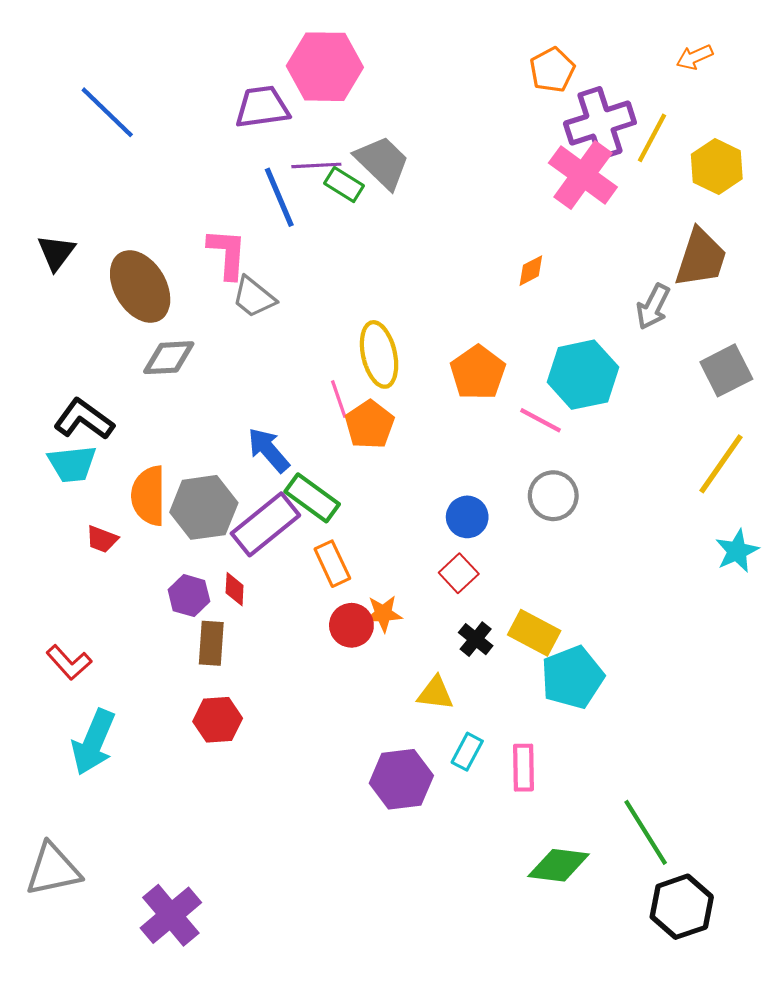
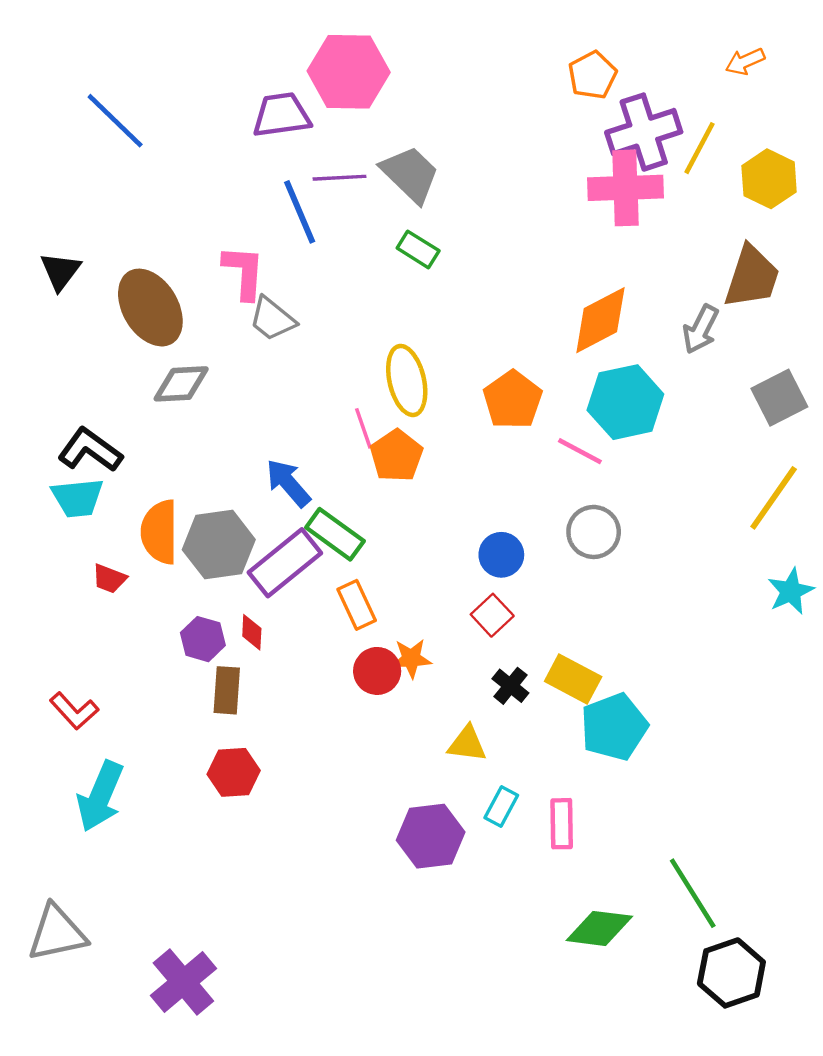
pink cross: (583, 175) -> (625, 188), turned -38
green rectangle: (344, 185) -> (418, 249), moved
orange diamond: (531, 271) -> (600, 320), moved, size x2.0

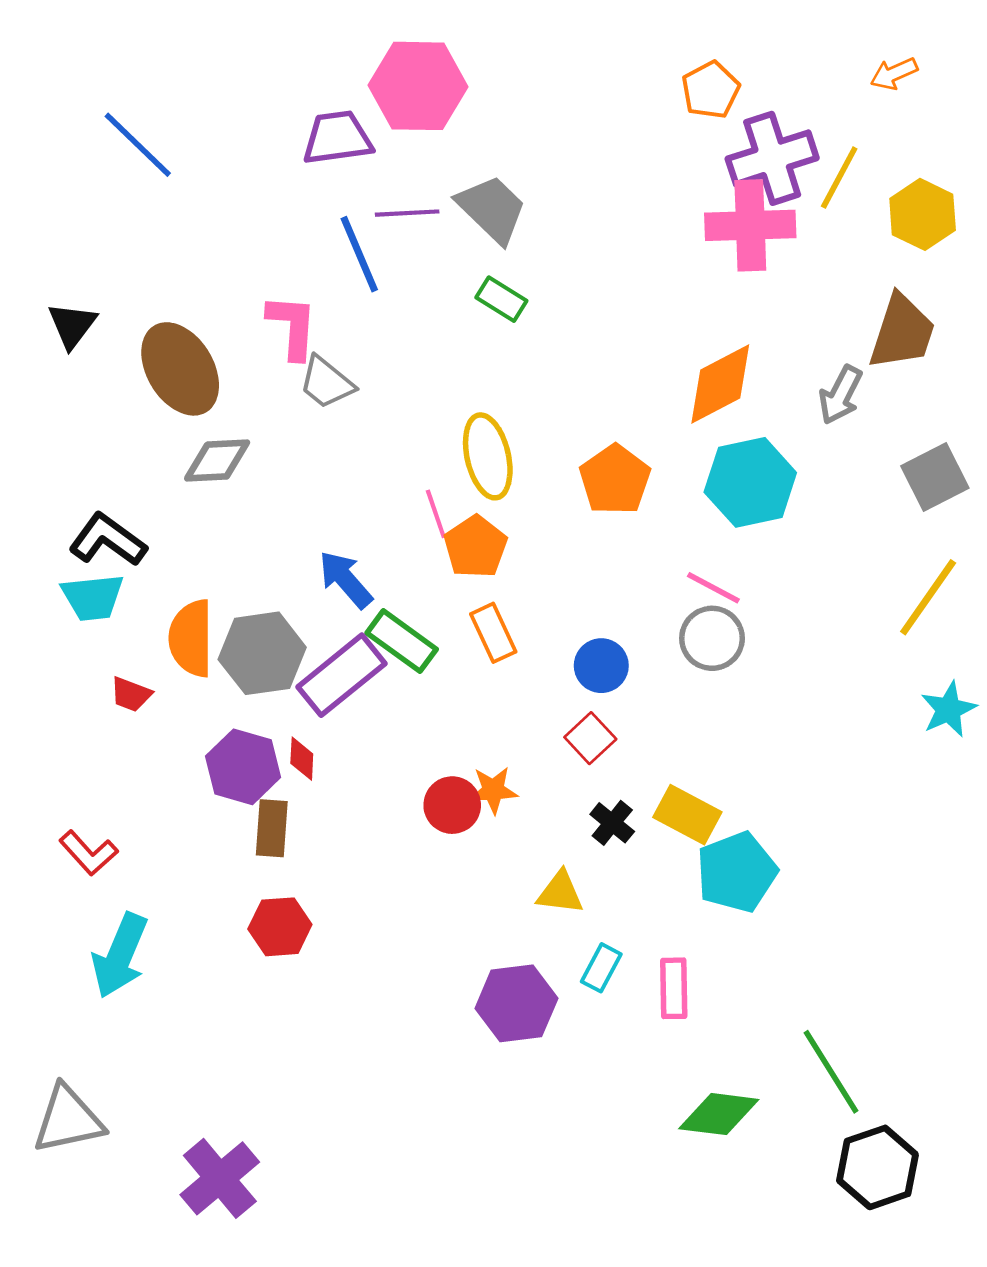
pink line: (580, 451) -> (713, 588), moved
orange rectangle: (357, 605) -> (493, 633), moved
purple hexagon: (203, 639) -> (243, 767), size x1.4

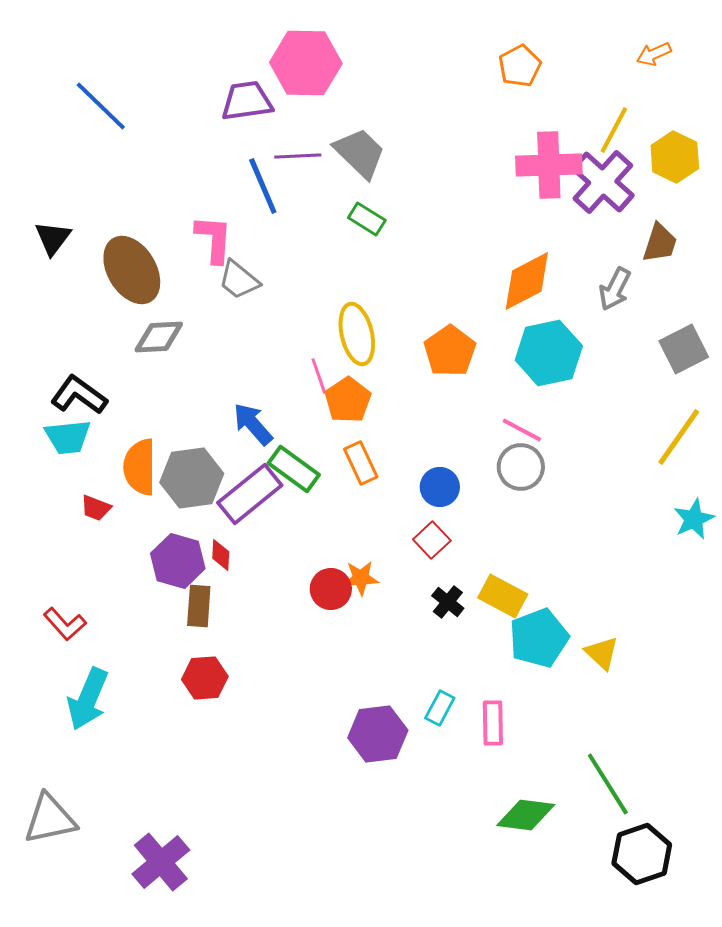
purple cross: (772, 158) -> (603, 182), moved, turned -30
brown trapezoid: (902, 332) -> (660, 243), size x0.7
yellow triangle: (560, 893) -> (602, 653), moved, turned 36

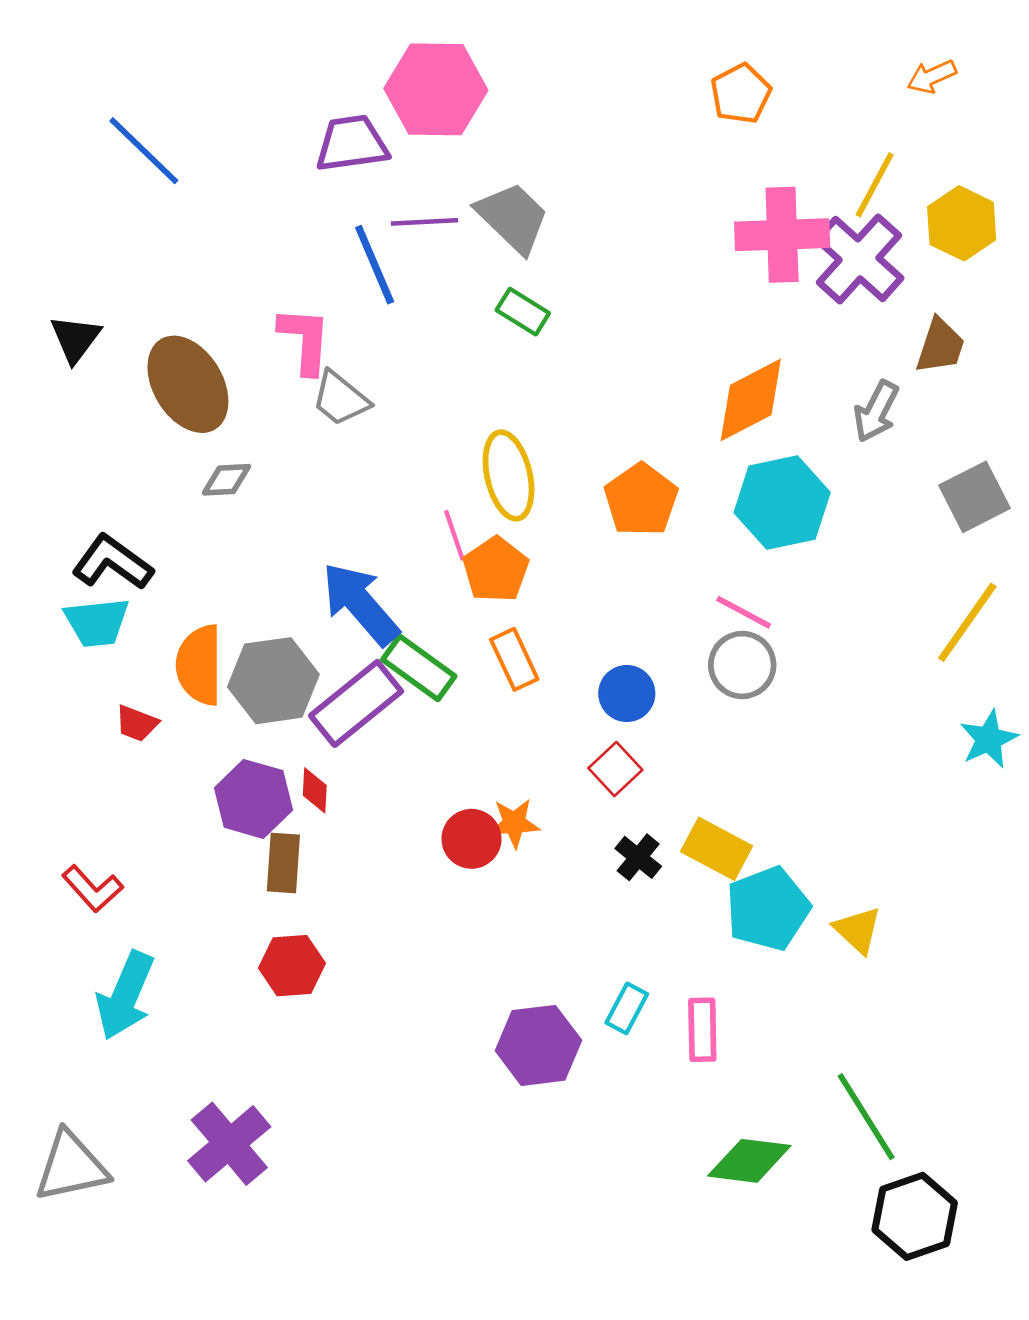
gray diamond: (159, 337) -> (226, 480), size x0.7
blue arrow: (253, 424) -> (360, 604), size x1.4
purple cross: (161, 862) -> (229, 1144), moved

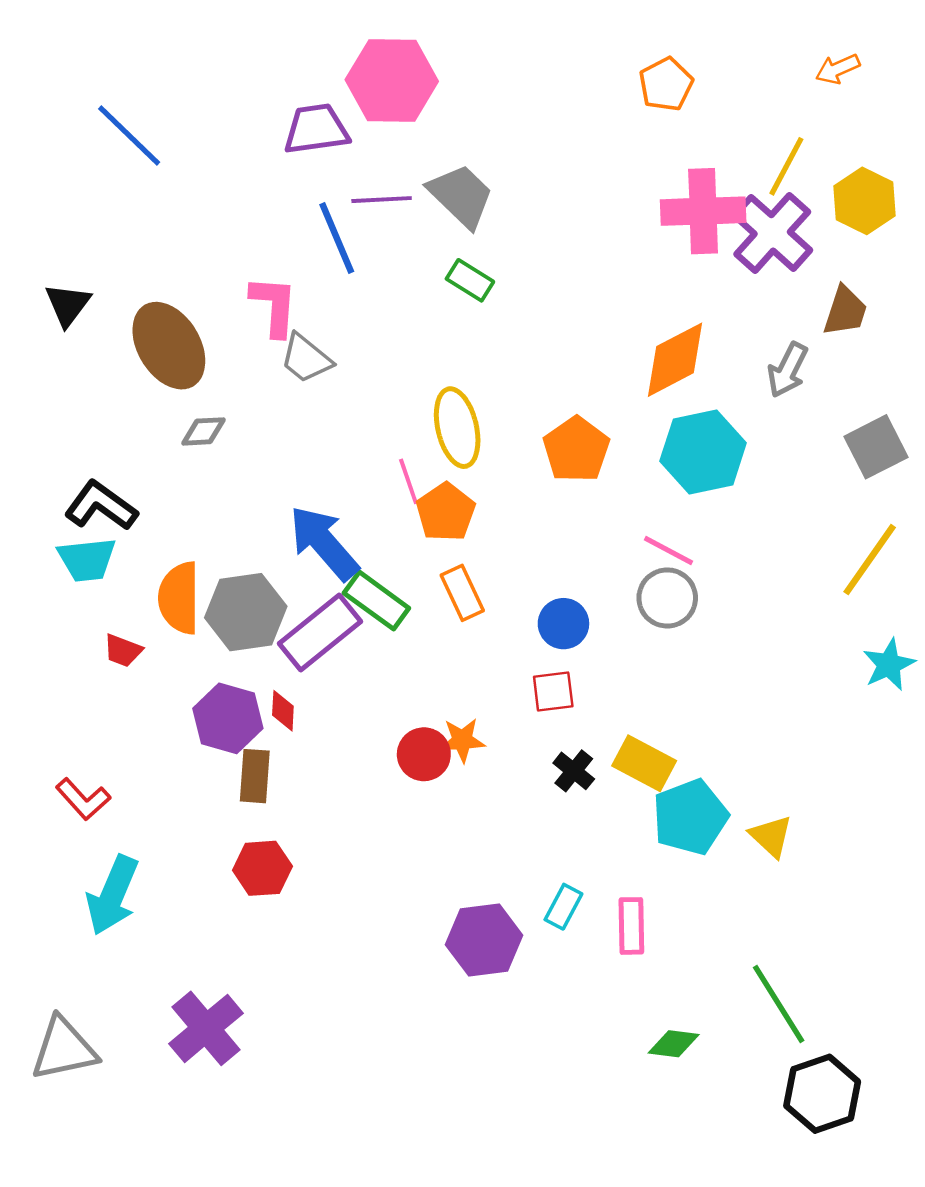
red square: (615, 769) -> (553, 691), turned 36
green diamond: (749, 1161) -> (674, 1044), size x0.7

